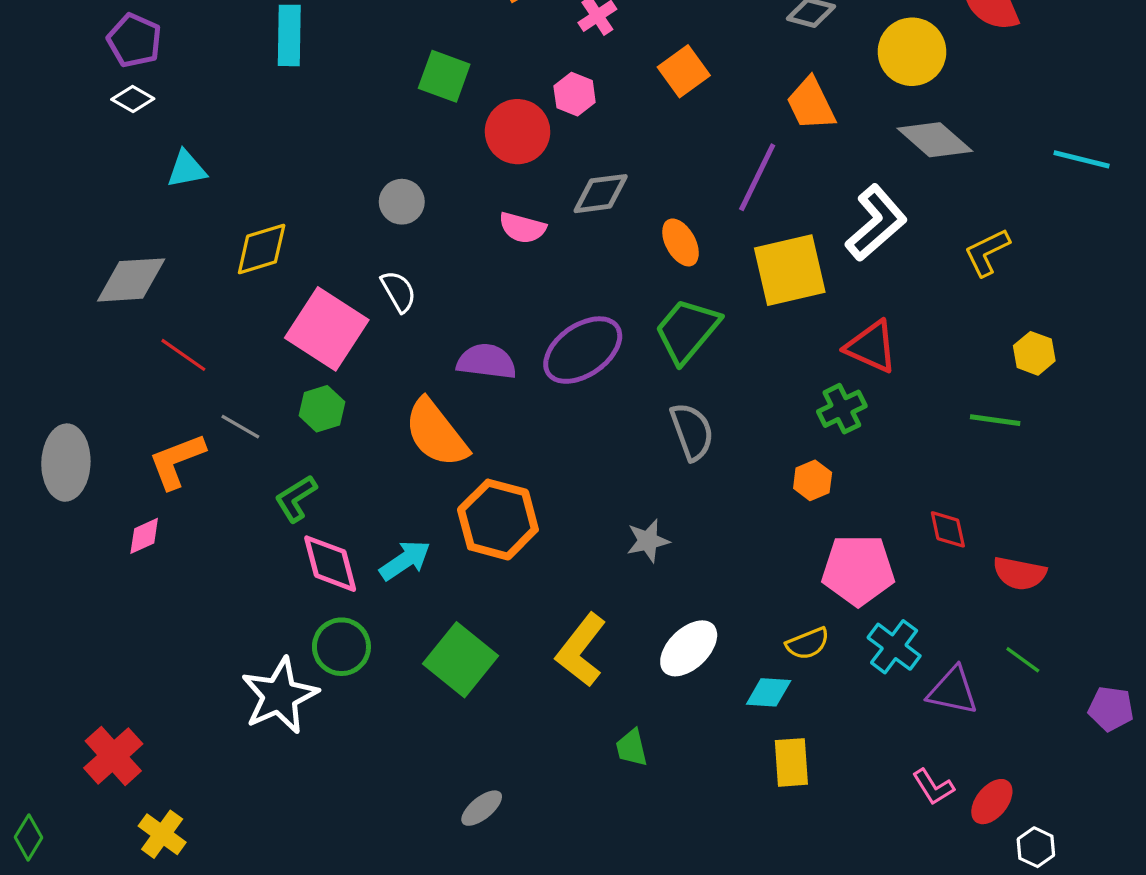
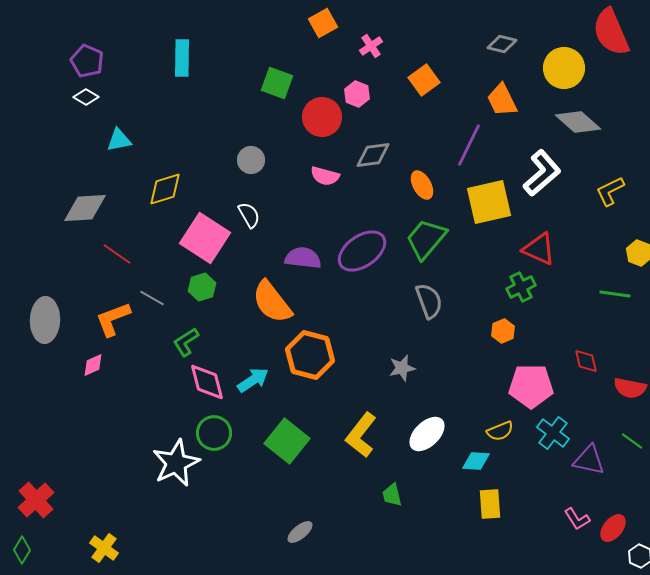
red cross: (113, 756) -> (36, 500), moved

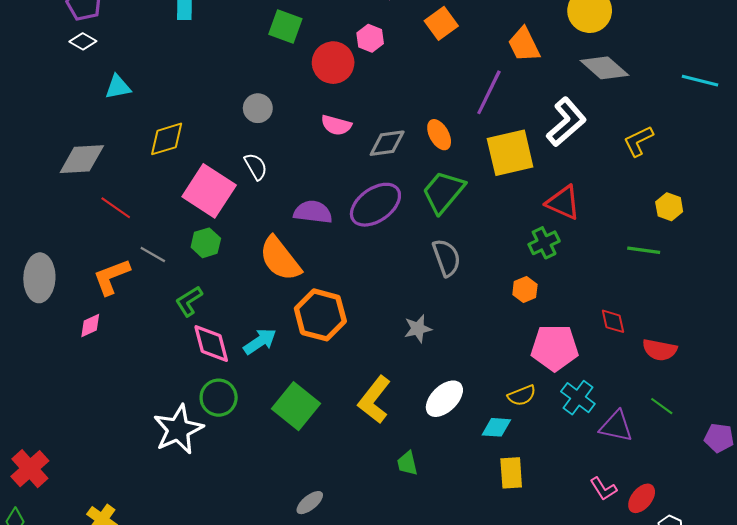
gray diamond: (373, 155) -> (387, 143), moved

